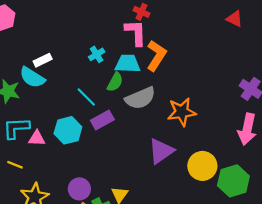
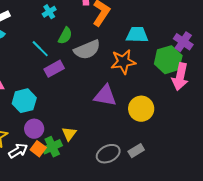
cyan trapezoid: (128, 64) -> (137, 35), moved
cyan hexagon: (68, 130) -> (24, 101), moved
purple triangle: (161, 151) -> (105, 96), turned 45
green hexagon: (233, 181) -> (168, 60), moved

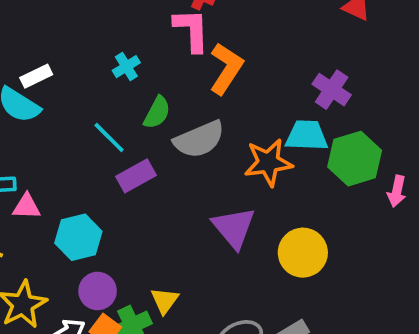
cyan trapezoid: (137, 35) -> (307, 136), moved
purple cross: (183, 42) -> (332, 90), moved
pink arrow: (180, 77) -> (397, 191), moved, size x0.6
purple triangle: (105, 96) -> (234, 228), turned 40

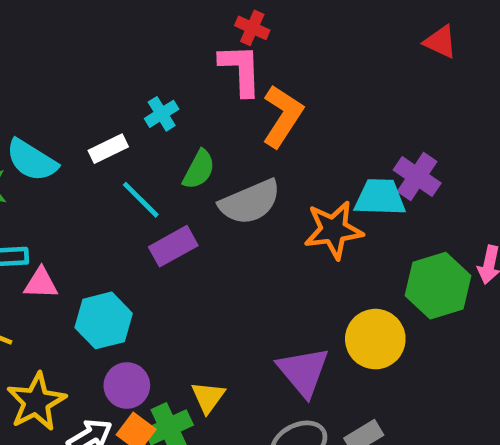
white rectangle: (36, 76) -> (108, 149), moved
purple cross: (332, 90) -> (417, 176), moved
green hexagon: (355, 159) -> (438, 286), moved
purple triangle: (234, 228) -> (303, 372), moved

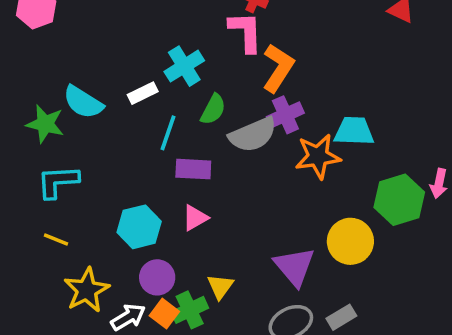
cyan cross: (162, 114) -> (184, 66), size x1.5
purple cross: (417, 176) -> (285, 115), moved, turned 32
cyan line: (141, 200) -> (168, 133), turned 64
purple rectangle: (173, 246) -> (193, 169), turned 32
pink triangle: (41, 283) -> (195, 218), moved, turned -32

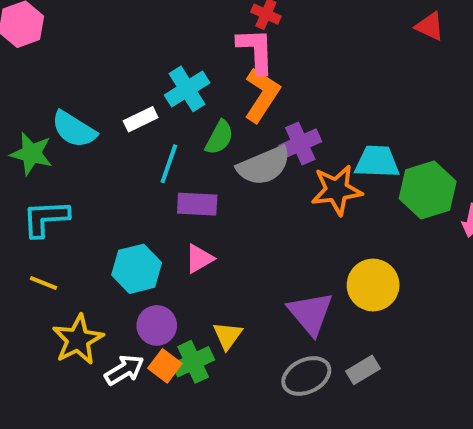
orange L-shape: (278, 68) -> (262, 95), moved
green hexagon: (399, 200) -> (428, 190), moved

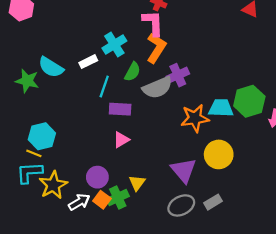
cyan trapezoid: (377, 162) -> (221, 108), moved
orange star: (337, 190) -> (195, 118), moved
cyan L-shape: (46, 218) -> (29, 173), moved
cyan hexagon: (137, 269) -> (42, 136), moved

